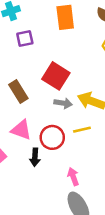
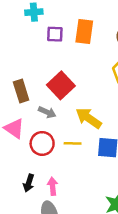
purple square: (25, 39) -> (55, 34), moved
gray arrow: (63, 103) -> (47, 112), moved
black arrow: (35, 157) -> (29, 183), moved

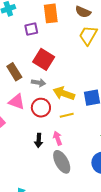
purple square: (55, 34) -> (31, 29), moved
yellow arrow: (89, 118) -> (64, 93), moved
yellow line: (73, 143) -> (67, 115), moved

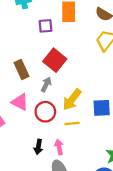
gray arrow: (39, 83) -> (46, 85), turned -80
yellow arrow: (64, 93) -> (72, 100), turned -80

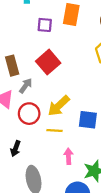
gray arrow: (46, 85) -> (26, 86), moved
pink arrow: (59, 147) -> (68, 156), moved

